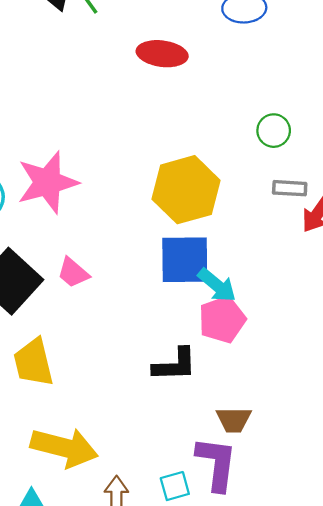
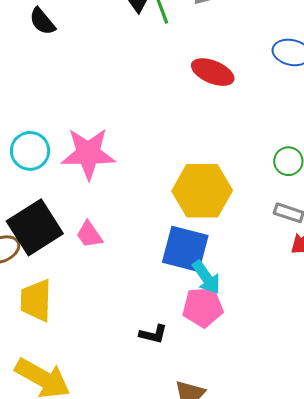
black L-shape: (175, 365) -> (153, 334), size x0.7

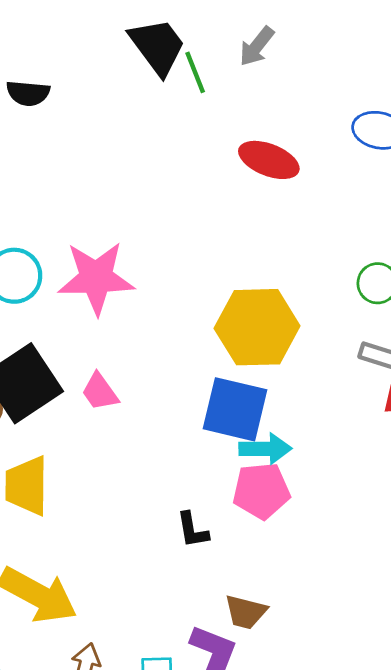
black semicircle: (42, 21) -> (28, 93), turned -44
cyan arrow: (206, 277) -> (265, 449), turned -54
black L-shape: (153, 334) -> (192, 530), turned 68

